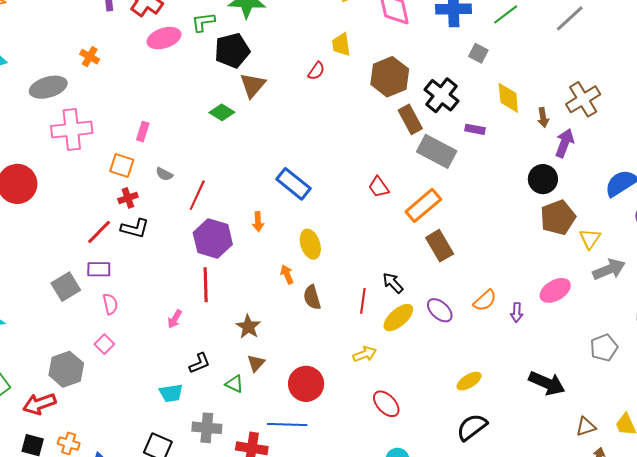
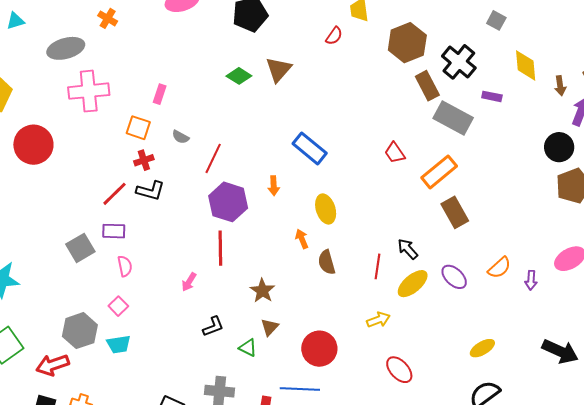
brown triangle: (253, 85) -> (279, 69), moved
cyan trapezoid: (171, 393) -> (119, 344), moved

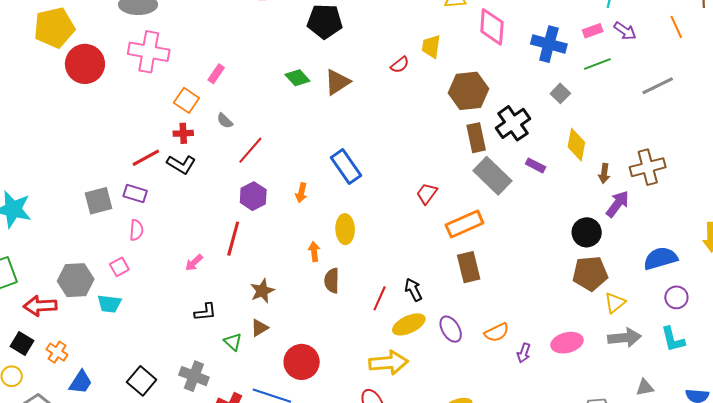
red circle: (33, 145) -> (85, 64), moved
red trapezoid: (395, 153) -> (427, 194), turned 55
purple hexagon: (228, 202) -> (253, 196), size x0.7
yellow arrow: (378, 320) -> (389, 363), moved, size x1.6

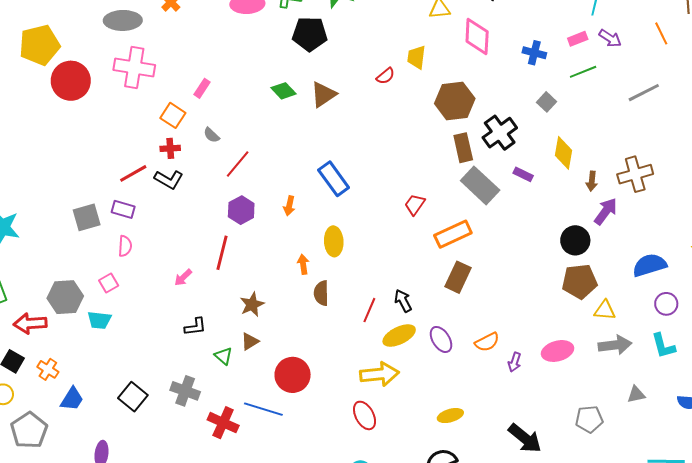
blue cross: (549, 44) -> (534, 53), size x0.7
brown rectangle: (469, 267) -> (458, 277), turned 40
yellow triangle: (615, 303) -> (605, 310), turned 45

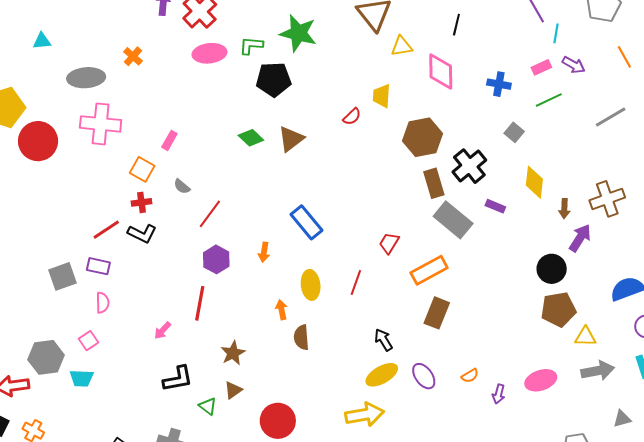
red line: (369, 310) -> (356, 282), moved
black L-shape: (195, 327) -> (178, 379), size x1.4
orange semicircle: (487, 342) -> (470, 376), size x0.7

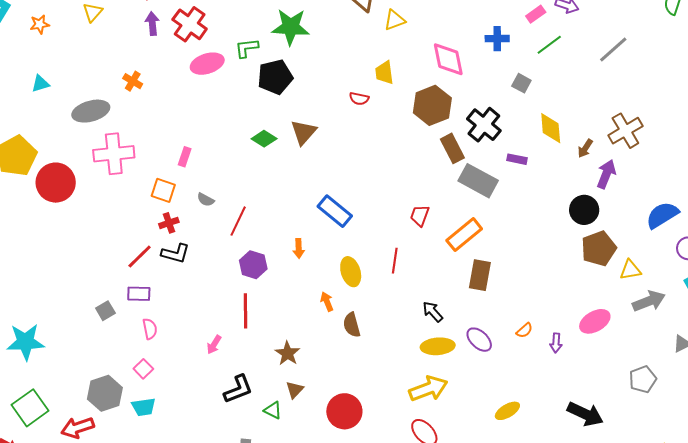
pink diamond: (441, 71) -> (448, 59), moved
red semicircle: (352, 117) -> (359, 99), turned 66
brown arrow: (564, 209) -> (585, 148), turned 42
gray square: (62, 276) -> (105, 311), size x0.7
yellow ellipse: (382, 375) -> (438, 346), turned 36

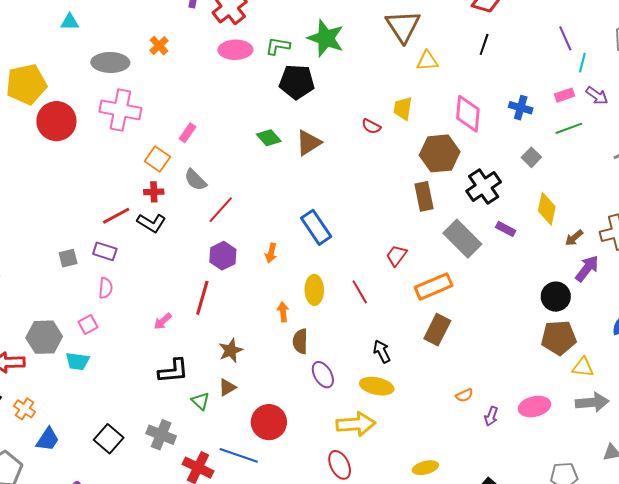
brown rectangle: (452, 148) -> (424, 196), moved
gray semicircle: (206, 200) -> (195, 180), size x1.4
red line: (395, 261) -> (360, 292), turned -55
purple ellipse: (479, 340) -> (323, 375), moved

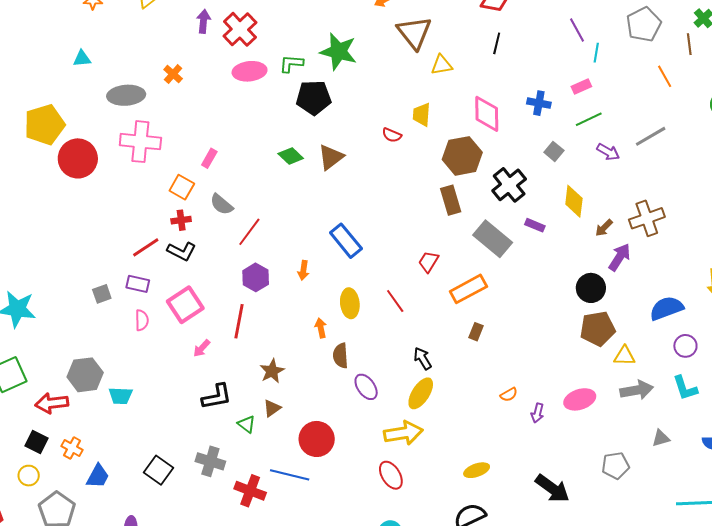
purple arrow: (597, 96) -> (608, 152), moved
pink square: (88, 325) -> (185, 305), moved, size x1.8
brown rectangle: (437, 330) -> (476, 332), size x0.6
yellow ellipse: (377, 386) -> (421, 393), turned -64

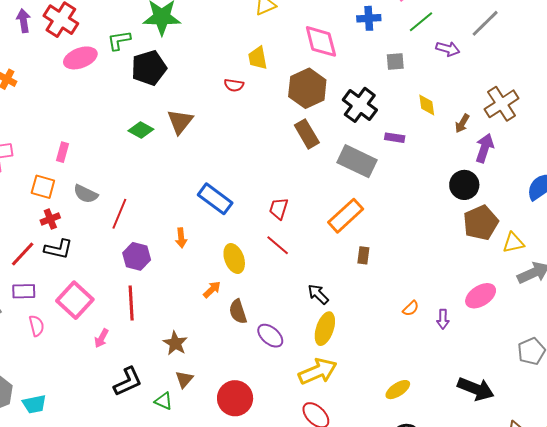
gray square: (554, 151) -> (395, 62), turned -30
yellow diamond: (574, 201) -> (427, 105), size x0.7
red trapezoid: (429, 262) -> (279, 209), moved
orange arrow: (321, 328) -> (212, 290), turned 72

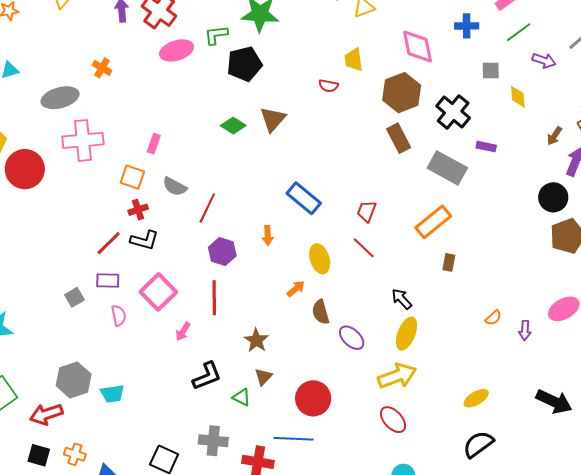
yellow diamond: (427, 105) -> (518, 97), moved

